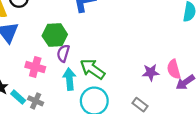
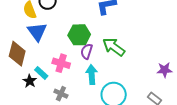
green arrow: (92, 69) -> (114, 47), moved
cyan rectangle: (18, 97) -> (41, 73), moved

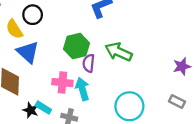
cyan rectangle: (41, 73) -> (43, 108), moved
cyan arrow: (92, 75) -> (82, 89), moved

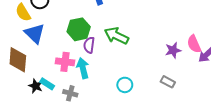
cyan circle: (129, 106) -> (125, 85), size x0.6

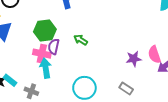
green arrow: (116, 36) -> (81, 40), size x0.6
pink cross: (65, 62) -> (42, 54), moved
cyan circle: (125, 85) -> (84, 88), size x1.5

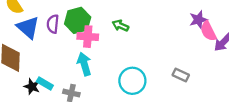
purple semicircle: (54, 47) -> (53, 24), moved
pink cross: (42, 54) -> (88, 37), moved
purple star: (134, 59) -> (198, 20), moved

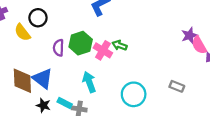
blue triangle: (28, 27) -> (43, 79), moved
pink cross: (88, 37) -> (103, 50), moved, turned 30
cyan rectangle: (45, 84) -> (65, 103), moved

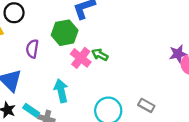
green hexagon: (81, 43) -> (65, 33), moved
gray rectangle: (177, 86) -> (146, 105), moved

